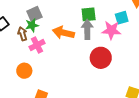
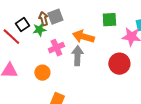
green star: (32, 25) -> (39, 30), moved
gray arrow: (87, 29) -> (77, 56), moved
brown arrow: (22, 34) -> (43, 19), moved

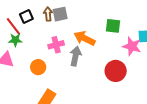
green star: (39, 30) -> (15, 40), moved

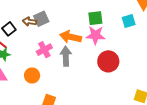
brown arrow: (48, 14) -> (29, 22), turned -64
pink star: (132, 46) -> (96, 35), moved

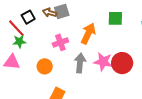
pink star: (96, 35) -> (103, 62), moved
orange arrow: (71, 37) -> (88, 33), turned 95
gray arrow: (66, 56) -> (80, 63), moved

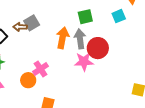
pink cross: (60, 42) -> (40, 69), moved
gray arrow: (80, 63) -> (80, 39), moved
red circle: (122, 63) -> (98, 48), moved

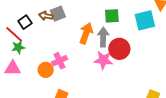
cyan square: (119, 16) -> (145, 20), size x1.5

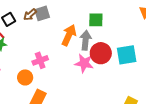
brown arrow: (46, 16) -> (30, 15), turned -56
cyan square: (145, 20) -> (127, 55), moved
orange circle: (46, 70) -> (25, 77), moved

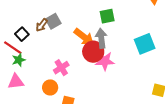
orange arrow: (69, 35) -> (84, 37), turned 115
red circle: (101, 53) -> (93, 52), moved

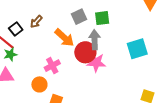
gray square: (53, 21) -> (79, 17), moved
orange arrow: (84, 37) -> (64, 38), moved

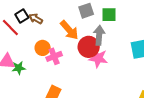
brown arrow: (36, 22) -> (36, 19), moved, turned 72
green star: (10, 54) -> (19, 68), moved
orange circle: (39, 84) -> (43, 48), moved

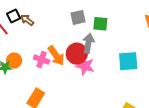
orange arrow: (69, 30) -> (56, 56), moved
orange circle: (43, 48) -> (14, 61), moved
pink cross: (54, 56) -> (42, 60), turned 35

